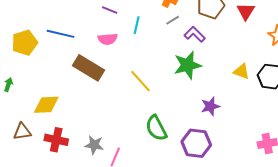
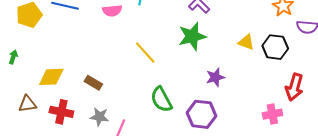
brown rectangle: (88, 68) -> (93, 83), moved, size x0.6

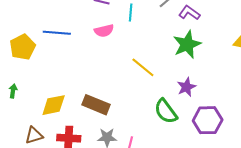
purple star: (215, 77) -> (186, 87), moved
brown rectangle: (93, 83) -> (96, 105), size x1.5

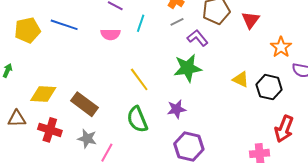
green semicircle: (166, 111) -> (137, 119), moved

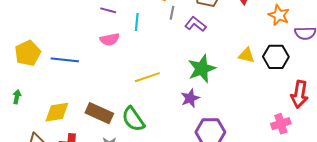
gray line: (177, 22) -> (172, 13), turned -40
blue line: (64, 25) -> (65, 60), moved
green star: (188, 68) -> (202, 69), moved
yellow line: (139, 79) -> (147, 77), turned -60
green semicircle: (137, 119) -> (133, 119), moved

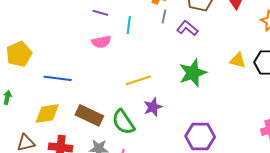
blue line: (65, 60) -> (58, 78), moved
purple star: (190, 98) -> (153, 107), moved

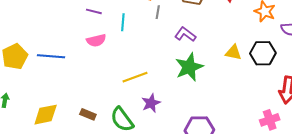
purple L-shape: (187, 28) -> (185, 34), moved
blue line: (58, 78) -> (51, 56), moved
brown rectangle: (89, 115) -> (88, 114), size x0.6

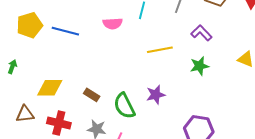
green star: (189, 67) -> (199, 66), size x0.7
yellow line: (135, 77) -> (160, 50), moved

